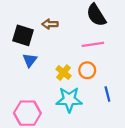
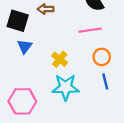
orange circle: (87, 70) -> (102, 57), moved

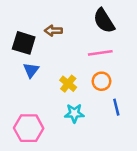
orange circle: (102, 57) -> (101, 81), moved
cyan star: (66, 87) -> (74, 113), size x0.7

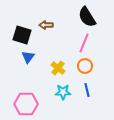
pink line: (100, 53) -> (84, 43), turned -60
blue line: (116, 107) -> (87, 90), moved

